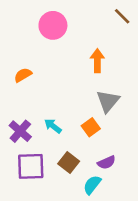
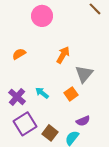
orange arrow: (97, 61) -> (63, 55), moved, turned 30
brown square: (69, 163) -> (50, 133), moved
purple square: (31, 166) -> (25, 124), turned -30

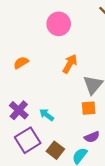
pink circle: (42, 16) -> (59, 24), moved
cyan arrow: (42, 93) -> (46, 115), moved
orange square: (71, 94) -> (89, 108), moved, turned 32

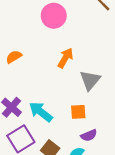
orange square: (89, 108) -> (78, 112), moved
cyan arrow: (46, 115) -> (41, 112), size x1.5

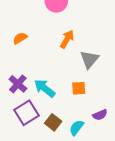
purple semicircle: (89, 135) -> (100, 115), moved

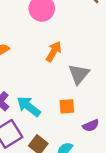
purple semicircle: (100, 115) -> (91, 126), moved

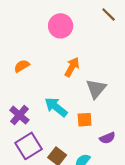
cyan arrow: (29, 106) -> (56, 107), moved

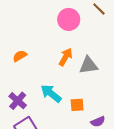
pink circle: (61, 26) -> (69, 19), moved
gray triangle: (96, 89) -> (88, 65), moved, turned 42

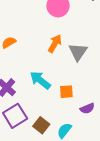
gray triangle: (88, 65) -> (78, 52), turned -48

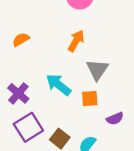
gray triangle: (78, 52) -> (97, 70), moved

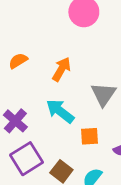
orange arrow: (76, 41) -> (61, 69), moved
orange square: (90, 98) -> (89, 136), moved

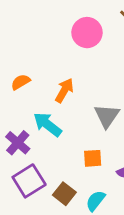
cyan arrow: (60, 111) -> (47, 124), moved

